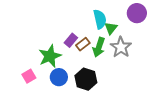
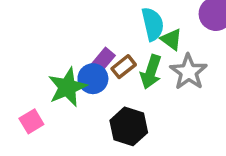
green triangle: (111, 28) -> (171, 39), turned -32
blue circle: (59, 77) -> (93, 79), moved

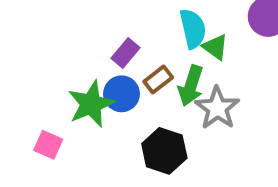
purple rectangle: (103, 60) -> (126, 53), moved
gray star: (188, 72) -> (217, 108), moved
pink square: (31, 121) -> (48, 145), turned -35

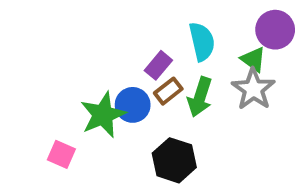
green triangle: (215, 47) -> (253, 59), moved
purple rectangle: (126, 53) -> (158, 65), moved
gray star: (217, 108) -> (253, 89), moved

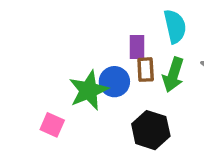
purple rectangle: (158, 65) -> (137, 47), turned -40
brown rectangle: (168, 91) -> (146, 70), turned -55

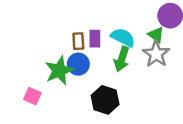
cyan semicircle: (175, 26) -> (123, 37), moved, turned -50
brown rectangle: (146, 70) -> (78, 41), moved

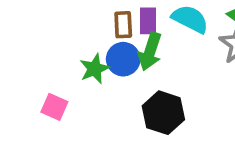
green arrow: (122, 59) -> (150, 51), moved
green star: (59, 71) -> (94, 69), size x0.7

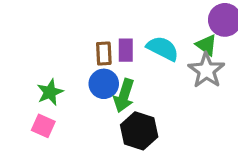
green arrow: (150, 51) -> (124, 96), moved
green star: (94, 69) -> (50, 92), moved

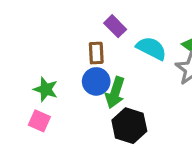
purple rectangle: (126, 50) -> (115, 26), moved, turned -45
green star: (50, 92) -> (46, 89), turned -30

